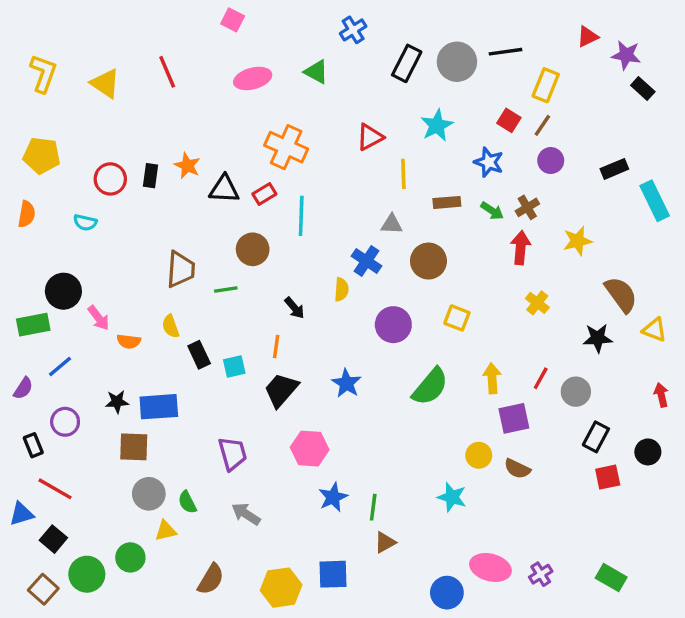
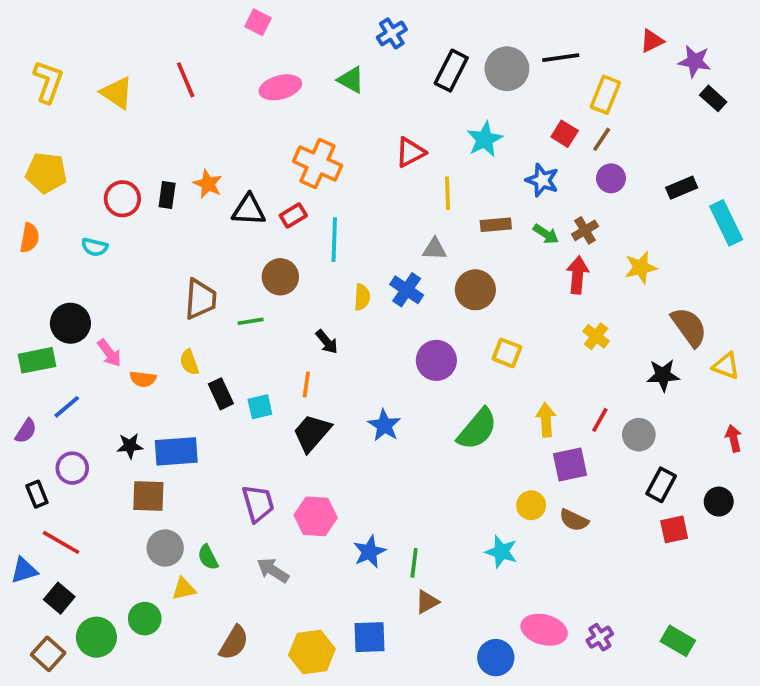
yellow semicircle: (341, 289) -> (362, 297), moved
pink hexagon: (310, 449) -> (316, 516), moved

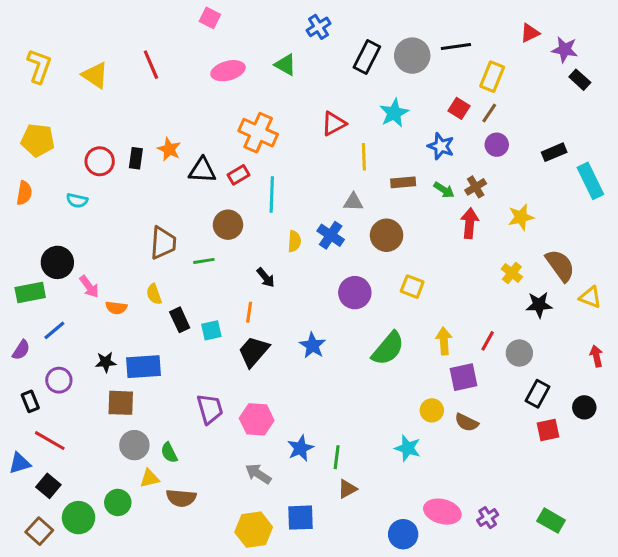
yellow cross: (596, 336) -> (512, 273), moved
gray arrow: (273, 570) -> (258, 474), moved
brown semicircle: (234, 643) -> (181, 498), moved, turned 64

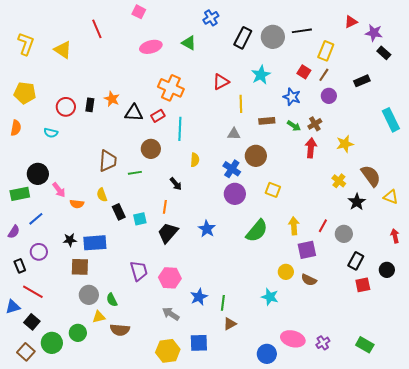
red line: (151, 65) -> (97, 29), moved
black rectangle: (554, 152) -> (362, 81), moved
blue cross: (331, 235) -> (232, 169), moved
black star: (539, 305) -> (357, 202), turned -30

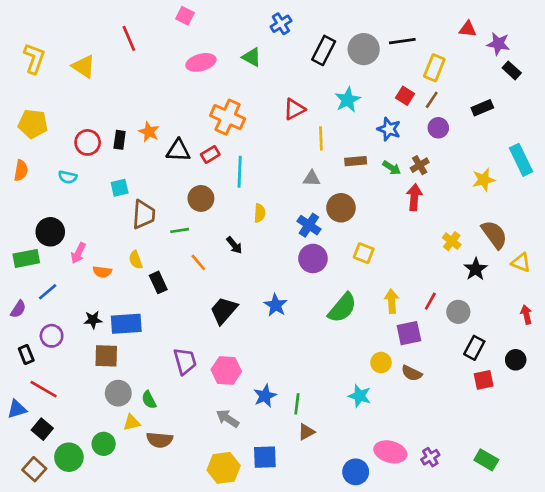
red triangle: (351, 22) -> (468, 29), turned 32
yellow star: (345, 144) -> (484, 180), moved
pink arrow: (59, 190) -> (78, 253), turned 63
orange line: (165, 207) -> (198, 262), moved, turned -48
cyan square: (140, 219) -> (120, 188), moved

